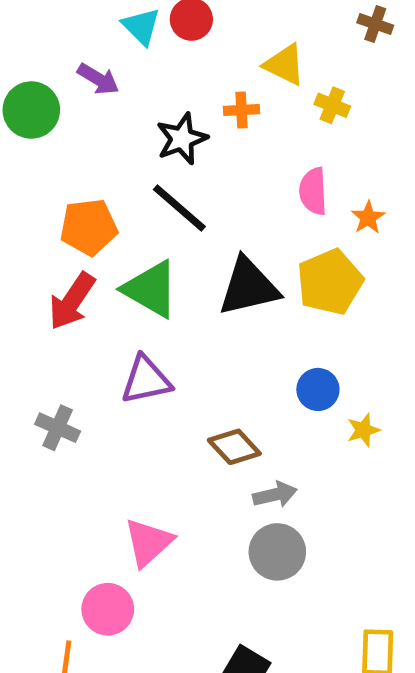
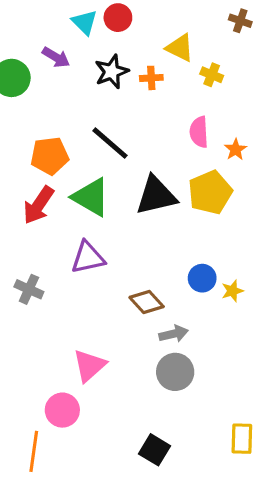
black star: (182, 139) -> (112, 72), moved
blue circle: (318, 389) -> (202, 278), moved

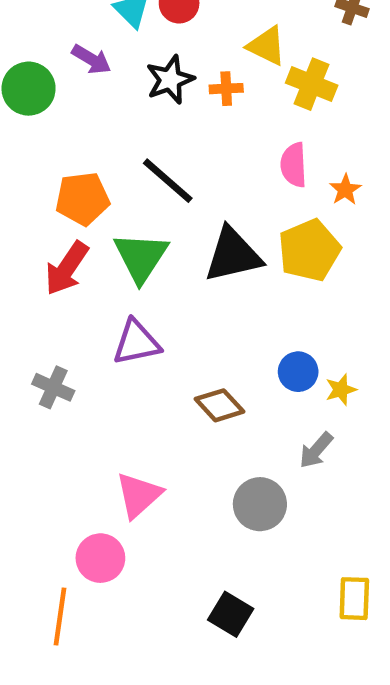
yellow cross: (212, 75) -> (312, 84), size x1.5
green triangle: (91, 197) -> (141, 257), turned 33
gray arrow: (174, 334) -> (316, 450), moved, turned 144

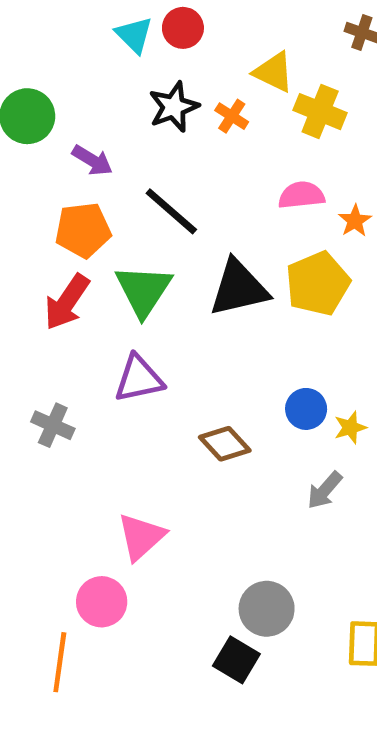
purple arrow: (91, 59) -> (92, 160), moved
orange cross: (226, 89) -> (232, 116), turned 36
pink semicircle: (294, 165) -> (301, 195), turned 87
gray circle: (260, 504) -> (267, 609), moved

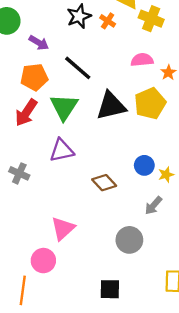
gray circle: (267, 609) -> (129, 240), moved
black square: (236, 660) -> (110, 289), turned -30

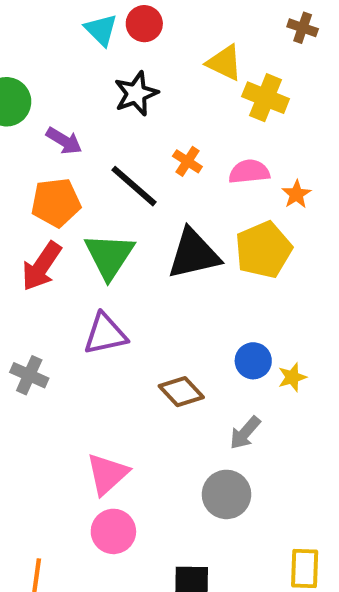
orange cross: (108, 21) -> (187, 161), moved
gray arrow: (153, 206) -> (245, 433), moved
pink circle: (43, 261) -> (113, 531), moved

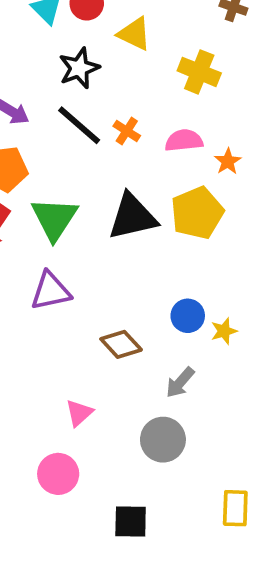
yellow triangle: (224, 63) -> (134, 34), moved
black line: (134, 186) -> (79, 125), moved
pink triangle: (107, 474) -> (79, 413), moved, size x0.7

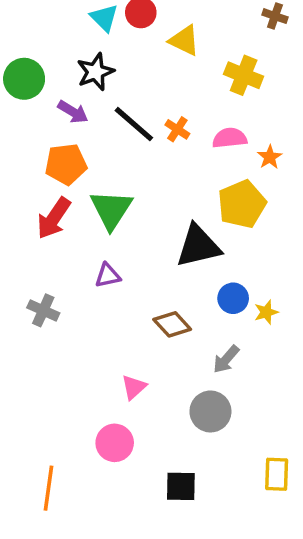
black star: (79, 68) -> (95, 72), moved
black triangle: (132, 217) -> (198, 246), moved
purple triangle: (51, 291) -> (108, 276), size x0.7

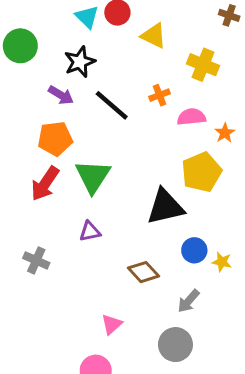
green circle: (24, 79) -> (20, 46), moved
orange cross: (177, 129) -> (160, 95), moved, turned 36
yellow star: (266, 312) -> (222, 262), turned 30

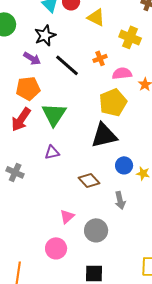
yellow pentagon: (202, 172) -> (113, 102), moved
gray arrow: (189, 301) -> (120, 200), turned -54
gray circle: (175, 345) -> (96, 230), moved

